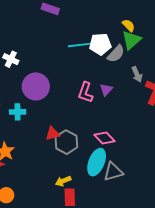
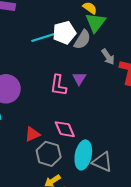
pink diamond: (104, 138) -> (65, 129), moved, turned 30
gray hexagon: (66, 142) -> (49, 154), moved
gray triangle: (113, 172) -> (102, 162), turned 50

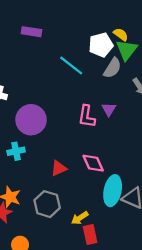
white pentagon: (64, 33) -> (101, 45), moved
cyan line: (43, 37) -> (71, 65), turned 55
gray hexagon: (49, 154) -> (47, 204), moved

